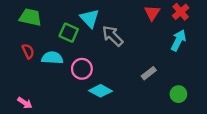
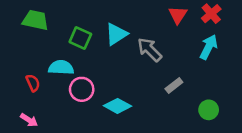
cyan triangle: (90, 18) -> (116, 34), moved, turned 40
gray arrow: (113, 36) -> (150, 50), moved
red semicircle: (28, 51) -> (33, 83), moved
pink circle: (82, 69) -> (82, 89), moved

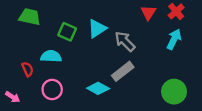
gray rectangle: (174, 85) -> (123, 71), moved, size x1.5
pink circle: (82, 89) -> (52, 89), moved
green circle: (209, 110) -> (174, 92), size x1.5
pink arrow: (29, 120) -> (13, 97), moved

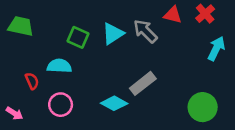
red triangle: (148, 13) -> (173, 15), turned -49
green trapezoid: (30, 17) -> (21, 26), moved
cyan arrow: (174, 39) -> (216, 49), moved
gray arrow: (125, 41) -> (145, 31), moved

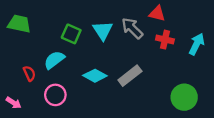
red cross: (205, 14) -> (165, 40), moved, turned -36
cyan triangle: (113, 34) -> (103, 31), turned -30
cyan semicircle: (59, 66) -> (54, 60), turned -40
cyan diamond: (114, 103) -> (95, 76), moved

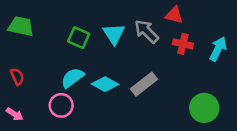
cyan semicircle: (54, 60) -> (72, 78), moved
red semicircle: (29, 73) -> (17, 77), moved

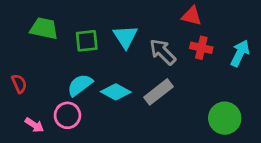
green trapezoid: (21, 26) -> (44, 28), moved
gray arrow: (146, 31) -> (163, 52), moved
green square: (79, 38) -> (87, 41), turned -30
pink arrow: (15, 114) -> (34, 125), moved

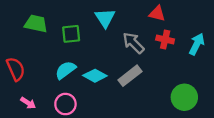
cyan triangle: (125, 37) -> (105, 18), moved
red semicircle: (19, 84) -> (16, 69), size x1.5
pink circle: (67, 115) -> (65, 104), moved

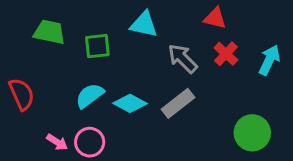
cyan triangle: (105, 18) -> (144, 24), turned -45
red cross: (165, 40) -> (226, 54), turned 30
pink arrow: (28, 103) -> (57, 142), moved

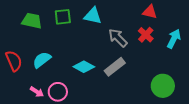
red triangle: (215, 18) -> (150, 12), moved
green square: (97, 46) -> (63, 17), moved
cyan semicircle: (90, 96) -> (42, 60), moved

